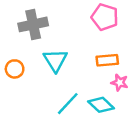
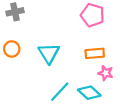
gray cross: (33, 24) -> (15, 12), moved, size x0.7
orange circle: (15, 69) -> (12, 49), moved

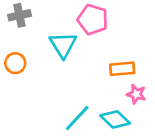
pink pentagon: (93, 15) -> (93, 20), moved
cyan triangle: (49, 53) -> (63, 45), moved

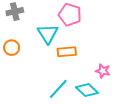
orange rectangle: (122, 69) -> (67, 52), moved

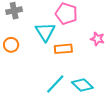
pink star: (103, 71) -> (97, 39), moved

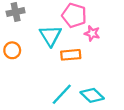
pink star: (97, 39) -> (92, 33), moved

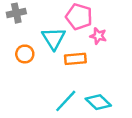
orange circle: (12, 50) -> (25, 54), moved

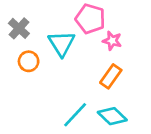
gray cross: (16, 13) -> (19, 28), moved, turned -36
orange rectangle: (75, 59) -> (111, 76), moved, turned -50

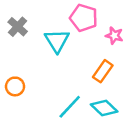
pink star: (112, 41) -> (114, 36), moved
orange circle: (29, 61) -> (15, 86), moved

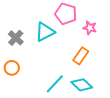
gray cross: (18, 27) -> (16, 38), moved
cyan triangle: (57, 41) -> (45, 32), turned 35

